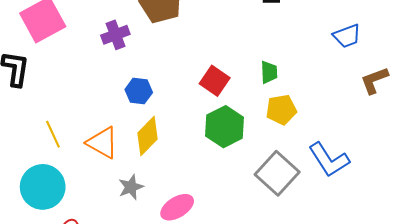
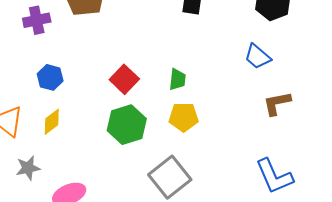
blue trapezoid: (347, 36) -> (257, 57), turned 52
yellow diamond: (147, 136) -> (52, 122), size x0.7
blue L-shape: (329, 160) -> (274, 176), moved

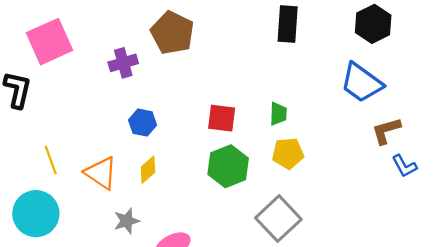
blue trapezoid: (257, 57) -> (361, 83), size x1.5
red square: (124, 79) -> (222, 118), turned -32
blue L-shape: (274, 176) -> (404, 166), moved, size x0.6

